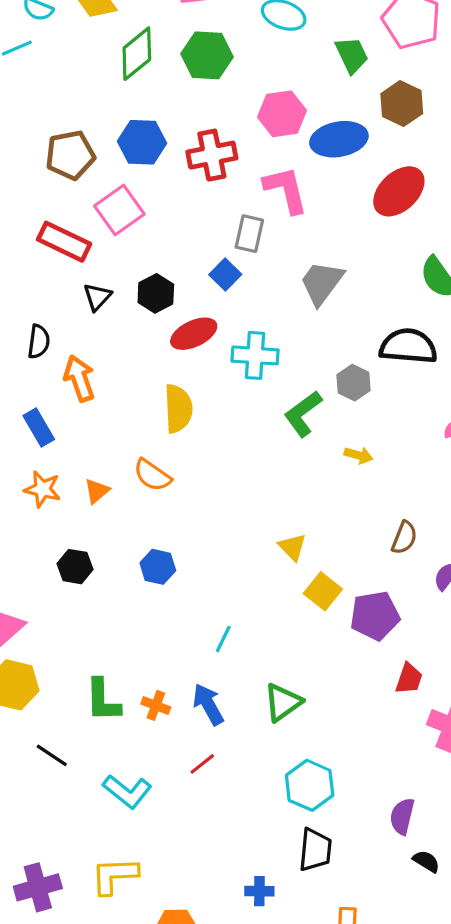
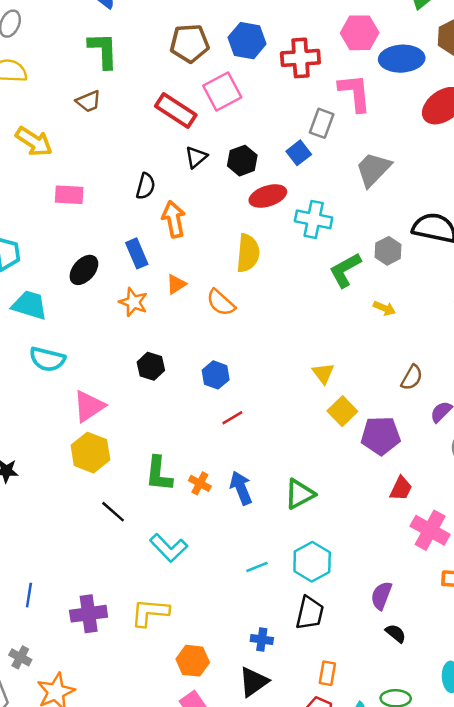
orange triangle: (97, 491) -> (176, 284), moved
cyan line: (223, 639) -> (257, 567), moved, turned 35
red line: (202, 764) -> (232, 418), moved

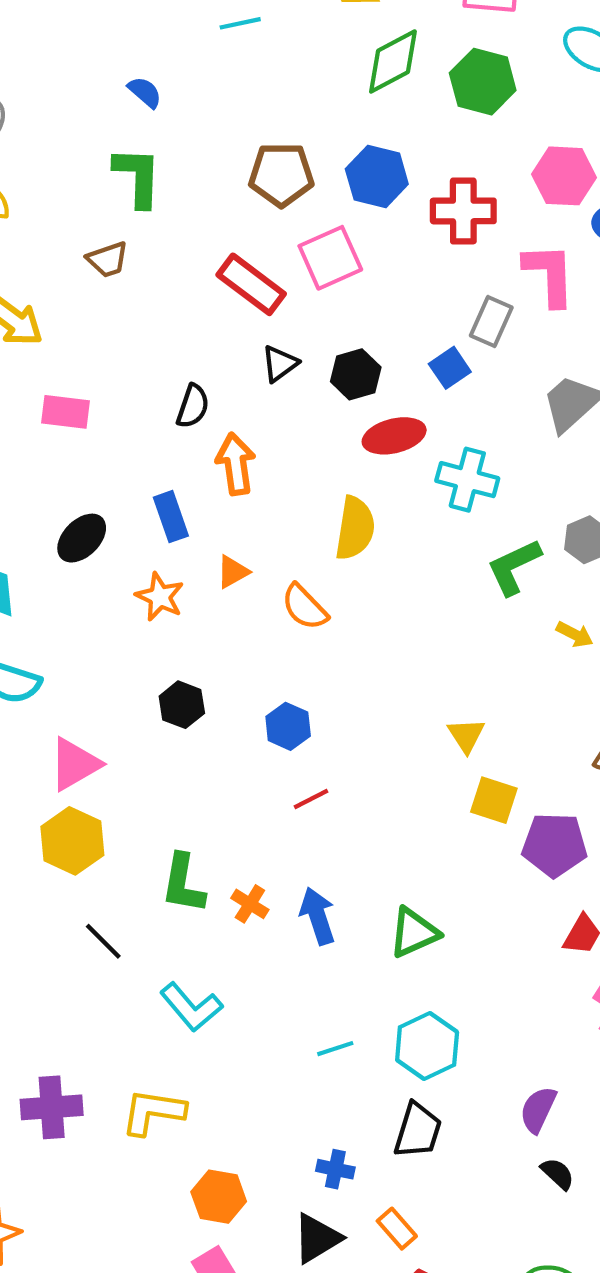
yellow square: (342, 411) -> (494, 800), turned -32
orange rectangle: (327, 673) -> (397, 1229), moved, turned -55

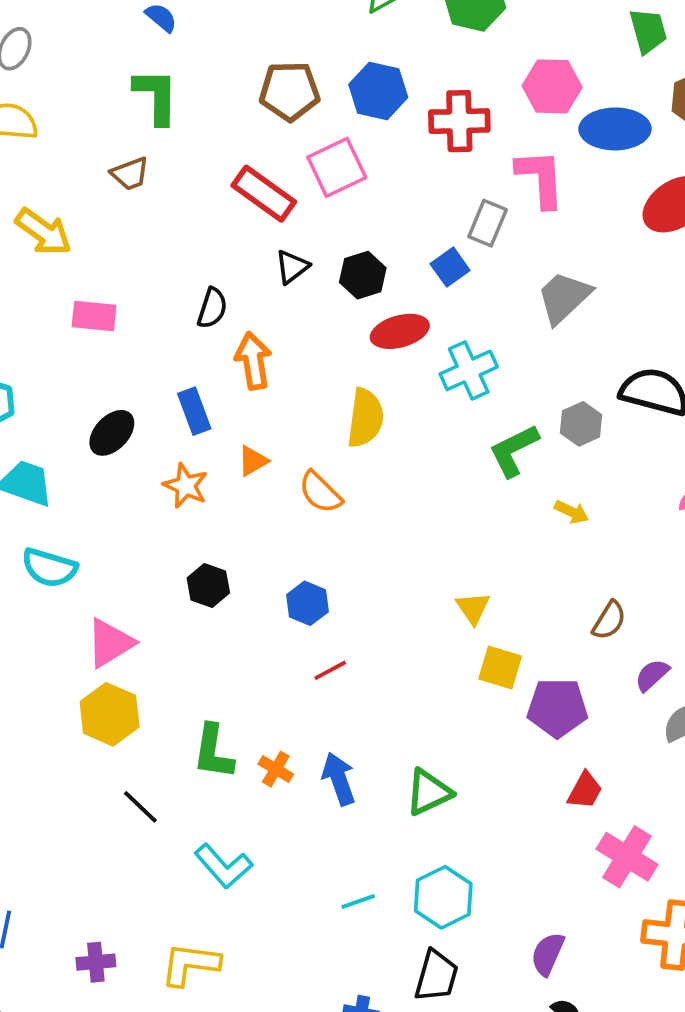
cyan cross: (467, 480) -> (469, 370), turned -38
purple cross: (52, 1107) -> (96, 962), size x0.7

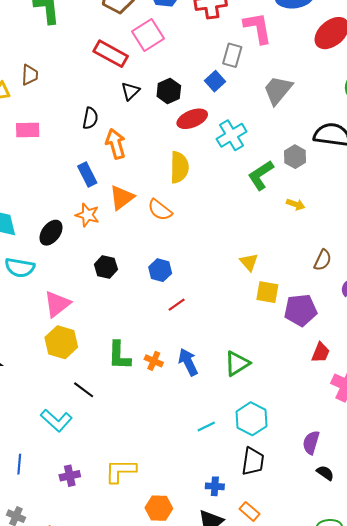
brown trapezoid: (130, 174) -> (30, 75), moved, turned -60
black ellipse: (112, 433) -> (51, 233), moved
orange triangle: (253, 461) -> (122, 198), size x1.5
cyan L-shape: (223, 866) -> (56, 420), moved

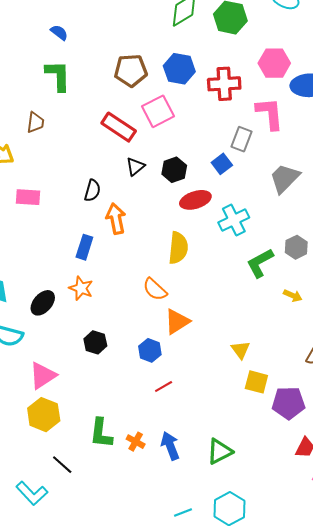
brown trapezoid: (30, 75) -> (35, 122), moved
blue rectangle: (87, 175) -> (84, 247), turned 40
orange triangle: (122, 198) -> (177, 322), moved

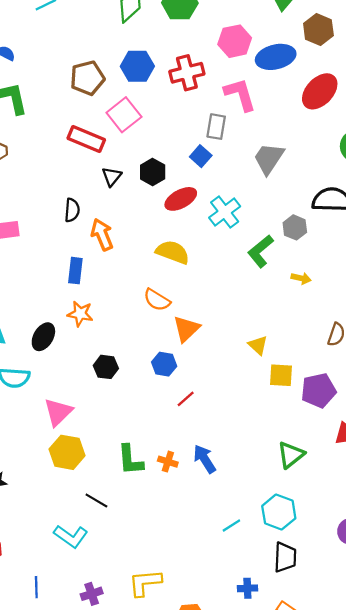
yellow semicircle: (178, 248) -> (173, 252), turned -64
green triangle: (220, 451) -> (291, 455), moved

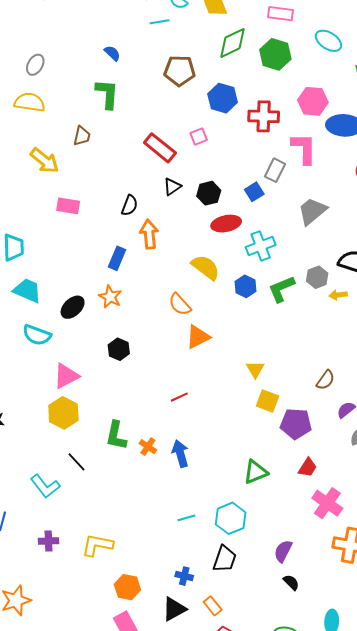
brown pentagon: (87, 78) -> (180, 71), moved
pink square: (124, 115) -> (199, 136), size x0.6
yellow arrow: (301, 278) -> (338, 295), moved, turned 144
blue hexagon: (164, 364) -> (245, 286), moved

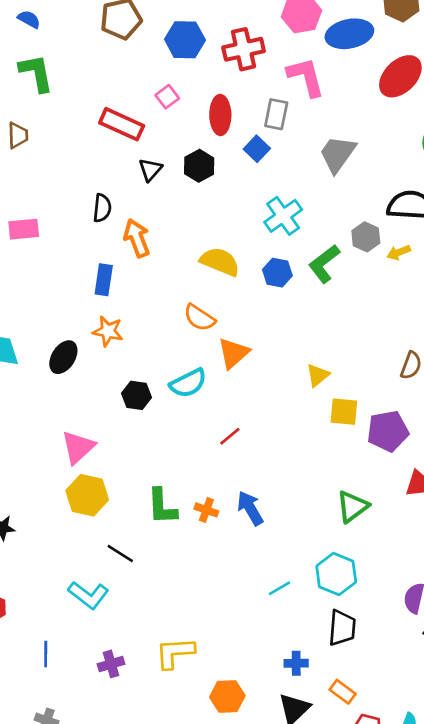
red ellipse: (226, 224) -> (220, 115), moved, turned -64
cyan semicircle: (37, 335) -> (188, 383), moved, turned -32
yellow triangle: (255, 369) -> (318, 375), turned 36

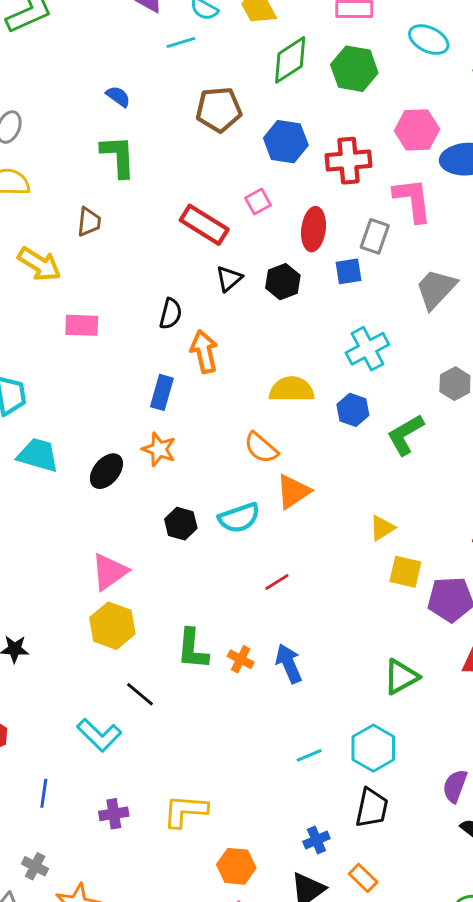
blue square: (257, 149) -> (349, 271), turned 30
yellow semicircle: (220, 262) -> (292, 389), turned -30
green L-shape: (324, 264) -> (405, 435), moved
blue cross: (296, 663) -> (316, 840), turned -30

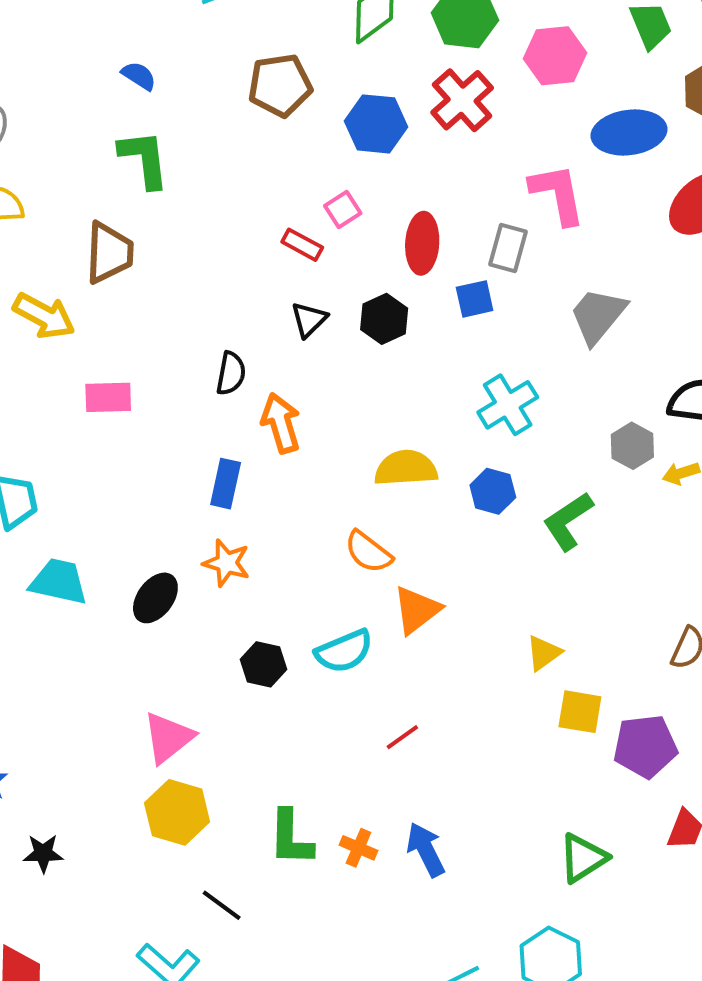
pink hexagon: (417, 130) -> (555, 56), moved
red cross: (349, 161) -> (462, 100), moved, turned -33
brown trapezoid: (89, 222) -> (109, 253), size x1.5
red rectangle: (204, 225) -> (302, 245), moved, size x0.6

